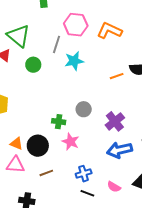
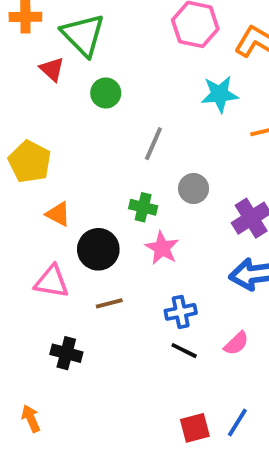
gray line: (56, 44) -> (153, 144), moved
cyan star: (74, 61) -> (220, 94), moved
orange triangle: (16, 144) -> (58, 214), moved
pink semicircle: (114, 187) -> (236, 343), turned -80

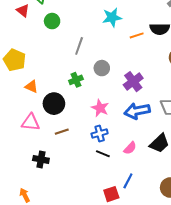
green cross: (143, 207) -> (76, 80), turned -32
pink star: (162, 248) -> (100, 108), moved
blue line: (237, 423) -> (128, 181), moved

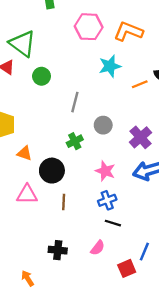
brown line: (62, 132) -> (64, 202), turned -64
pink semicircle: (130, 148) -> (98, 248), moved
black cross: (41, 159) -> (58, 250), moved

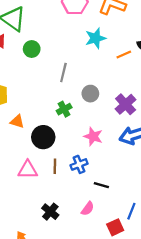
pink triangle: (27, 194) -> (28, 170), moved
blue cross: (107, 200) -> (79, 164), moved
black cross: (58, 250) -> (50, 212), turned 35

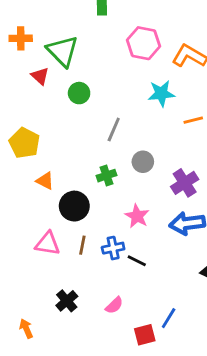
black line: (101, 185) -> (137, 261), moved

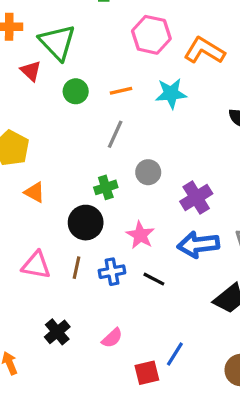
orange line: (193, 120) -> (121, 91), moved
black circle: (74, 206) -> (86, 223), moved
black line: (137, 261) -> (154, 279), moved

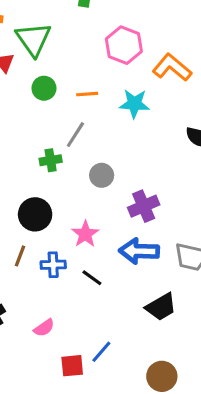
green cross: (106, 187) -> (51, 160), moved

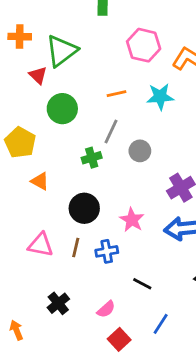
green triangle: (33, 39) -> (62, 51), turned 36
green circle: (44, 88) -> (62, 109), moved, size x1.4
gray circle: (102, 175) -> (140, 151), moved
black line: (92, 278) -> (142, 284), moved
red square: (72, 366) -> (119, 339), moved, turned -30

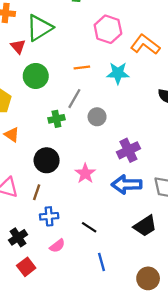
blue cross: (107, 251) -> (49, 216), moved
blue line: (161, 324) -> (101, 262), turned -54
red square: (119, 339) -> (26, 267), moved

